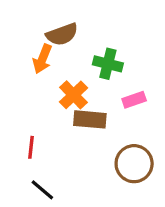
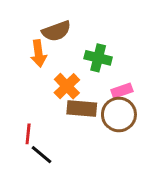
orange arrow: (42, 59) -> (39, 53), turned -30
brown circle: (134, 164) -> (119, 114), moved
black line: (42, 190) -> (41, 155), moved

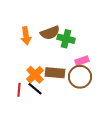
brown semicircle: (56, 31) -> (50, 33), moved
orange cross: (67, 86) -> (35, 75), moved
black line: (41, 155) -> (35, 89), moved

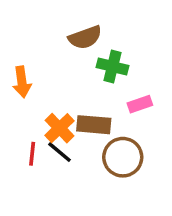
brown semicircle: (50, 33) -> (85, 37), moved
orange arrow: (26, 36) -> (22, 82), moved
brown circle: (80, 77) -> (123, 157), moved

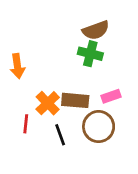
brown semicircle: (85, 37) -> (96, 30), moved
pink rectangle: (140, 104) -> (111, 96), moved
black line: (59, 152) -> (60, 135), moved, turned 30

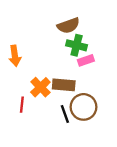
brown semicircle: (96, 30) -> (68, 26), moved
pink rectangle: (111, 96) -> (86, 60), moved
black line: (60, 135) -> (65, 114), moved

